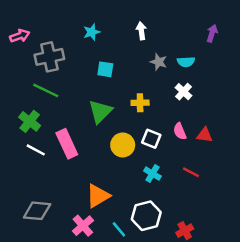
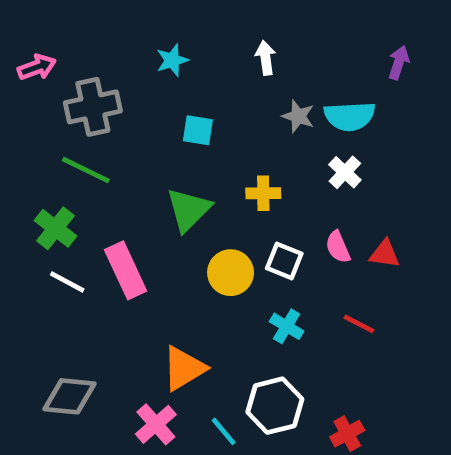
cyan semicircle: (186, 62) -> (350, 116), size x1.5

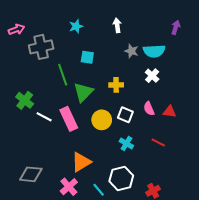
green line: (86, 170) -> (63, 75), moved, turned 45
pink rectangle: (126, 270) -> (69, 119), moved
white line: (67, 282) -> (44, 117), moved

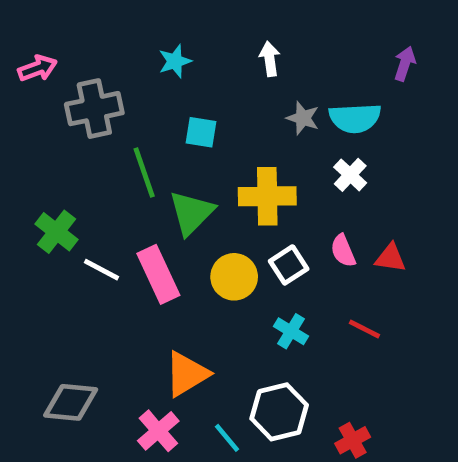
yellow cross: (116, 85) -> (267, 196), size x1.6
white square: (125, 115) -> (289, 265), turned 35

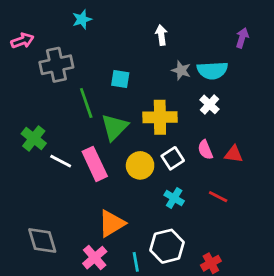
cyan star: (175, 61) -> (82, 19), moved
gray diamond: (71, 402) -> (42, 241), turned 68
cyan line: (227, 438) -> (136, 262), turned 30

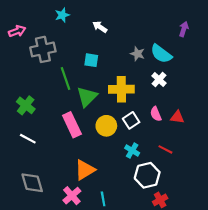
white arrow: (161, 35) -> (100, 27), moved, turned -48
cyan semicircle: (212, 70) -> (161, 54), turned 40
white line: (61, 161) -> (28, 139), moved
white hexagon: (167, 246) -> (147, 175), moved

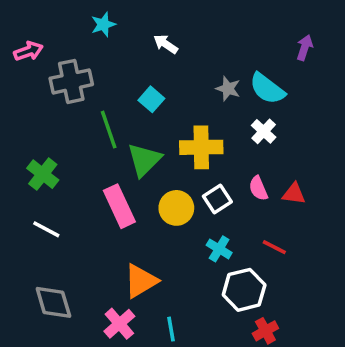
cyan square: (91, 60) -> (151, 99), turned 32

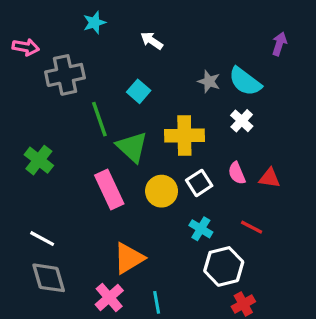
pink arrow: (28, 51) -> (26, 47), turned 30
green triangle: (144, 160) -> (132, 147), turned -32
white line: (46, 229) -> (42, 239), moved

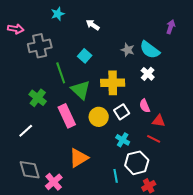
green cross: (39, 160) -> (38, 98), moved
red triangle: (270, 178) -> (159, 121), moved
white line: (42, 239) -> (26, 131), moved, turned -70
pink cross: (109, 297) -> (54, 182), moved
cyan line: (157, 302) -> (116, 176), moved

